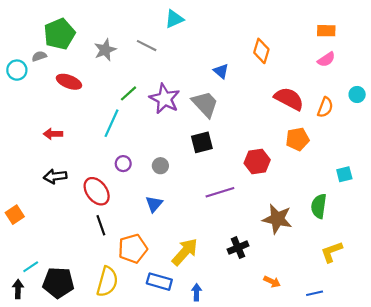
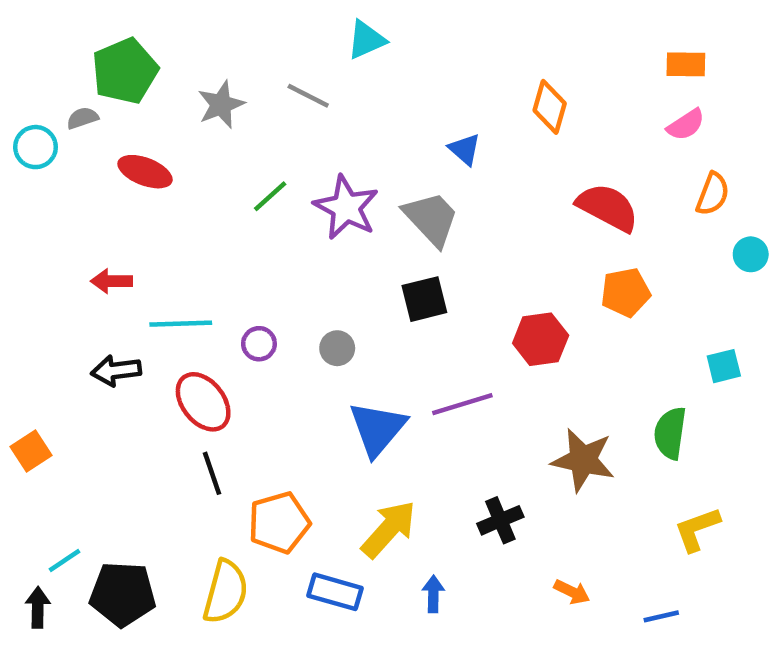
cyan circle: (357, 94) -> (751, 254), moved
orange semicircle: (325, 107) -> (713, 194), moved
cyan line: (111, 123) -> (181, 324), moved, turned 64
blue triangle: (154, 204) -> (377, 429), moved, size x1.6
blue arrow: (197, 292) -> (433, 594), moved

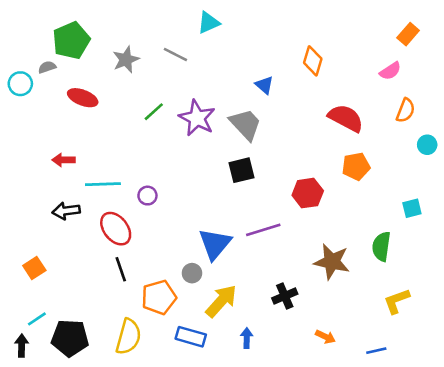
orange rectangle: (686, 64) -> (408, 34), moved, turned -50
gray circle: (337, 348) -> (192, 273), moved
orange square: (31, 451) -> (34, 268), moved

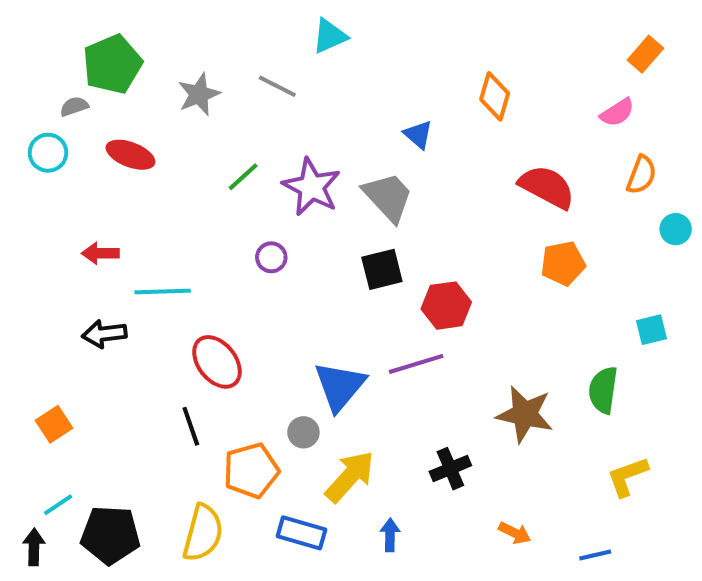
cyan circle: (20, 84) -> (48, 153), moved
red hexagon: (308, 193) -> (446, 306), moved
purple circle: (147, 196) -> (271, 257), moved
red ellipse: (116, 229) -> (217, 362), moved

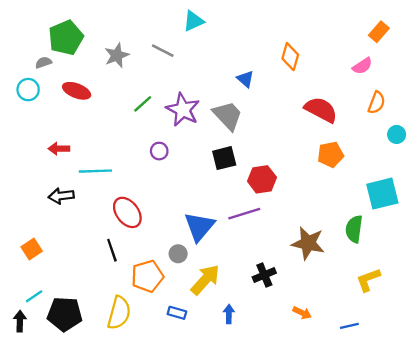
cyan square: (652, 330) -> (382, 194), size x1.8
blue rectangle: (301, 533) -> (177, 313), size x0.7

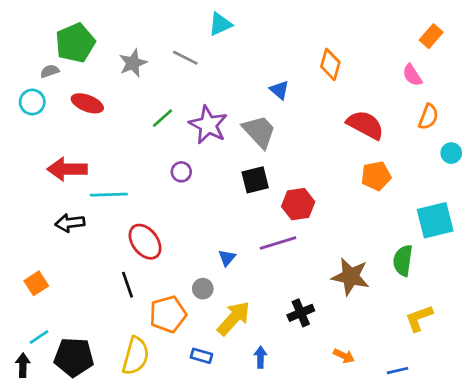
pink semicircle: (362, 66) -> (412, 75), turned 90
red arrow: (59, 149) -> (67, 169), size x1.6
blue triangle: (199, 227) -> (227, 258), size x0.5

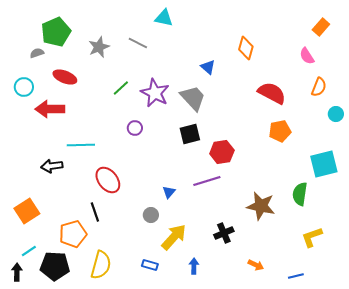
cyan triangle: (220, 24) -> (164, 18), turned 36
cyan circle: (32, 102) -> (24, 87), moved
red arrow: (67, 169) -> (50, 109), moved
orange square: (36, 283) -> (27, 211), size x1.4
orange pentagon: (168, 314) -> (73, 234), moved

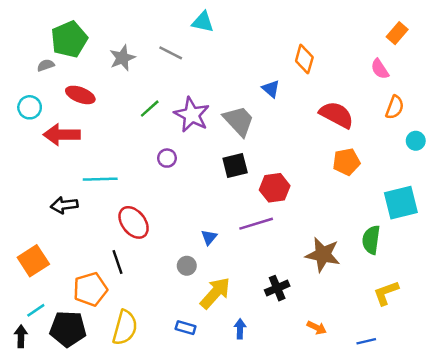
blue triangle: (208, 67) -> (271, 89), moved

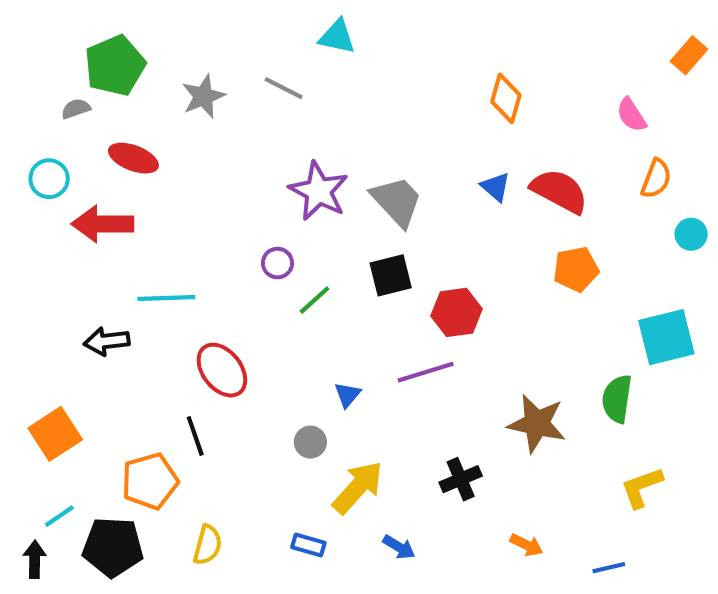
orange rectangle: (397, 33) -> (689, 55), moved
blue triangle: (271, 89) -> (496, 187), moved
green line: (150, 109) -> (315, 300), moved
yellow semicircle: (125, 328) -> (208, 545), size x0.7
blue arrow: (240, 329) -> (399, 547), turned 120

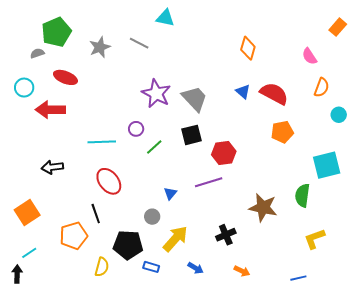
cyan line: (166, 298) -> (102, 142), moved
orange arrow: (526, 545) -> (242, 271), moved
black pentagon: (113, 547) -> (128, 245), moved

